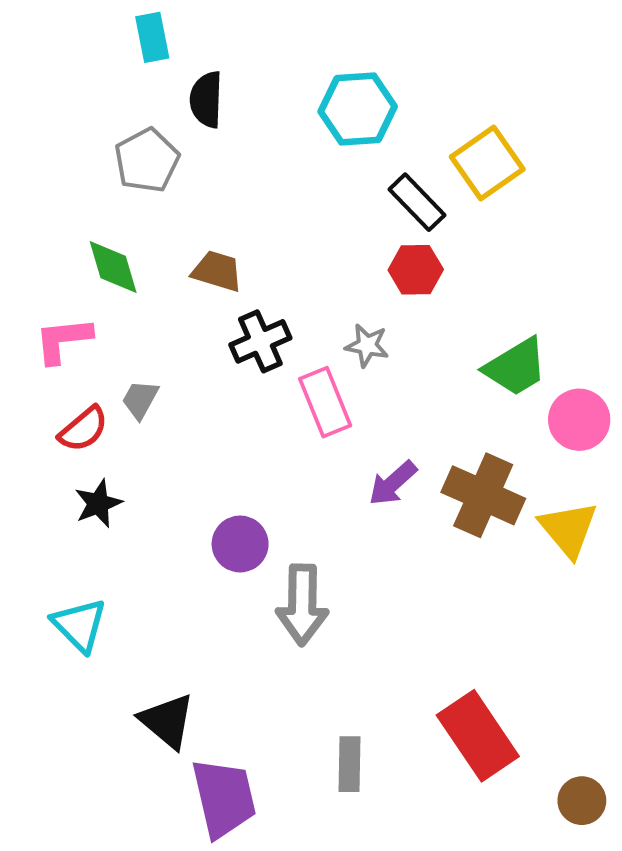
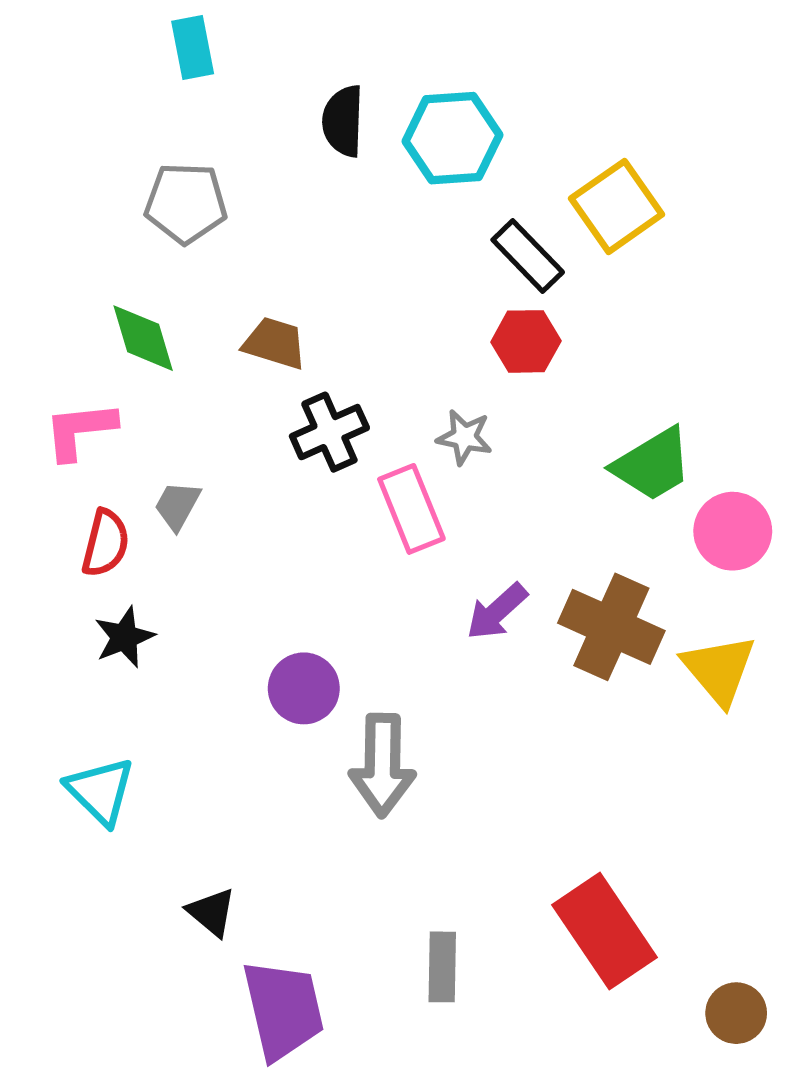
black semicircle: (206, 100) -> (343, 121), moved
gray pentagon: (147, 160) -> (186, 203), turned 30
red semicircle: (83, 429) -> (106, 543), turned -36
black triangle: (167, 721) -> (211, 912), size x0.7

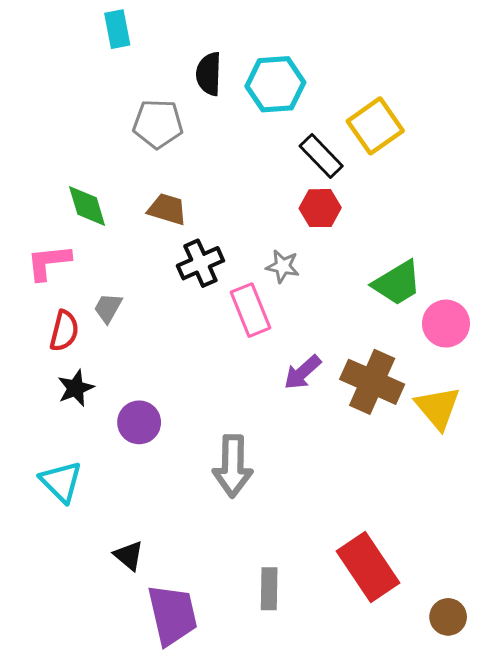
gray pentagon: (186, 203) -> (158, 124), moved
purple circle: (304, 688) -> (139, 422), moved

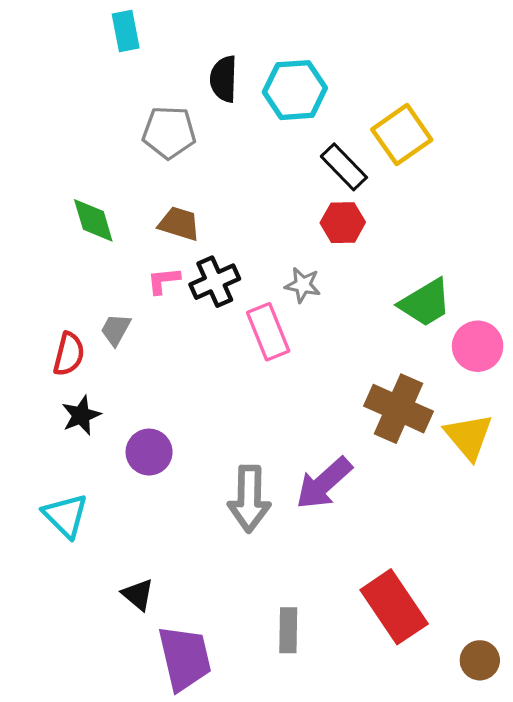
pink L-shape: (49, 262) -> (163, 281), moved, size x0.7
purple arrow: (302, 372) -> (324, 483), moved, size x1.4

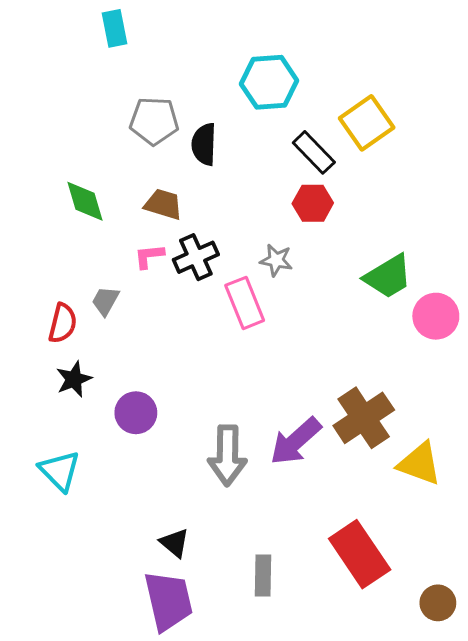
black semicircle: (224, 79) -> (204, 144), moved
brown cross: (399, 409) -> (364, 418), moved, turned 32
yellow triangle: (469, 436) -> (420, 464), moved, turned -30
black triangle: (138, 595) -> (175, 543), moved

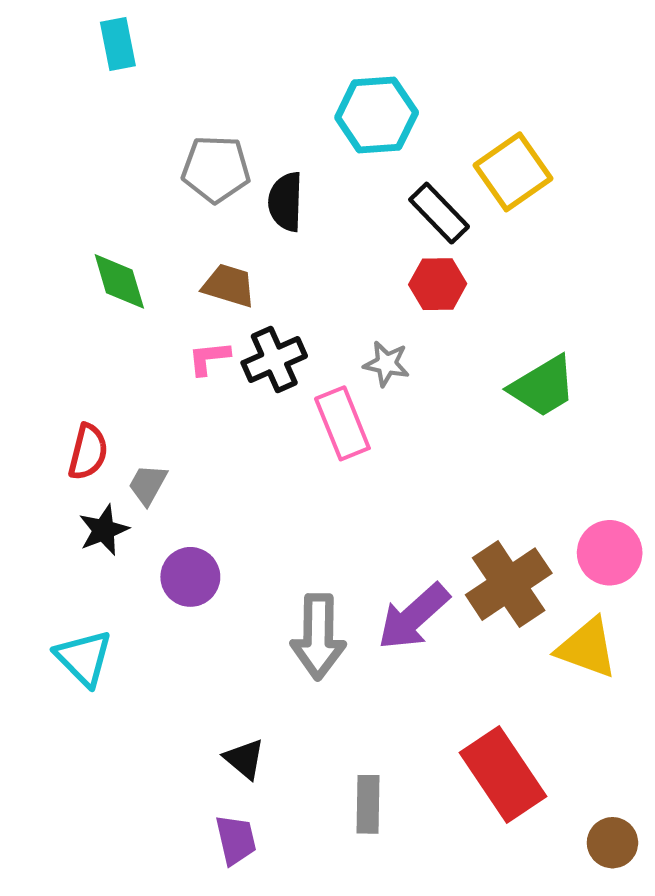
cyan rectangle: (115, 28) -> (118, 44), moved
gray trapezoid: (105, 301) -> (148, 485), moved
pink circle: (436, 316) -> (610, 553), moved
purple trapezoid: (168, 601) -> (236, 840), size x0.6

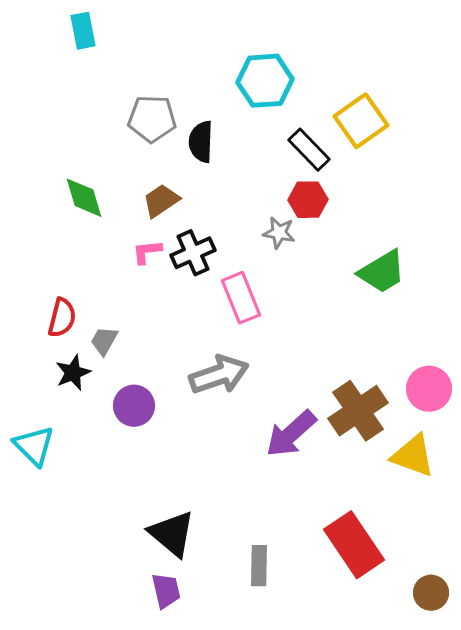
brown trapezoid: (229, 286) -> (161, 201), turned -51
gray star: (386, 364) -> (279, 233), moved
gray arrow: (318, 637) -> (219, 375), moved, turned -110
cyan triangle: (84, 658) -> (34, 446), moved
black triangle: (244, 759) -> (172, 534), size x1.6

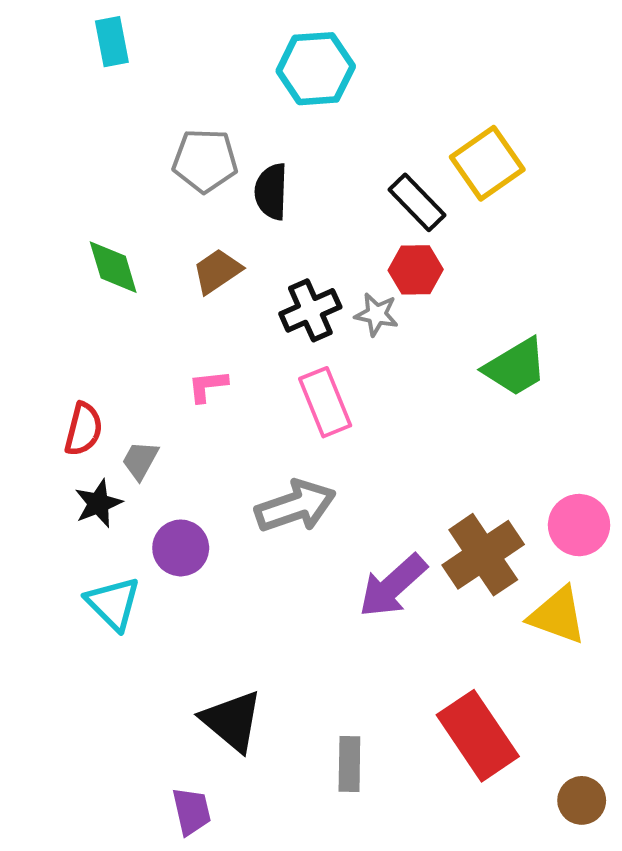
cyan hexagon: (265, 81) -> (316, 69), moved
pink L-shape: (147, 252) -> (208, 386), moved
black cross: (193, 253) -> (310, 310), moved
cyan triangle: (34, 446) -> (113, 603), moved
purple trapezoid: (166, 591) -> (192, 811), moved

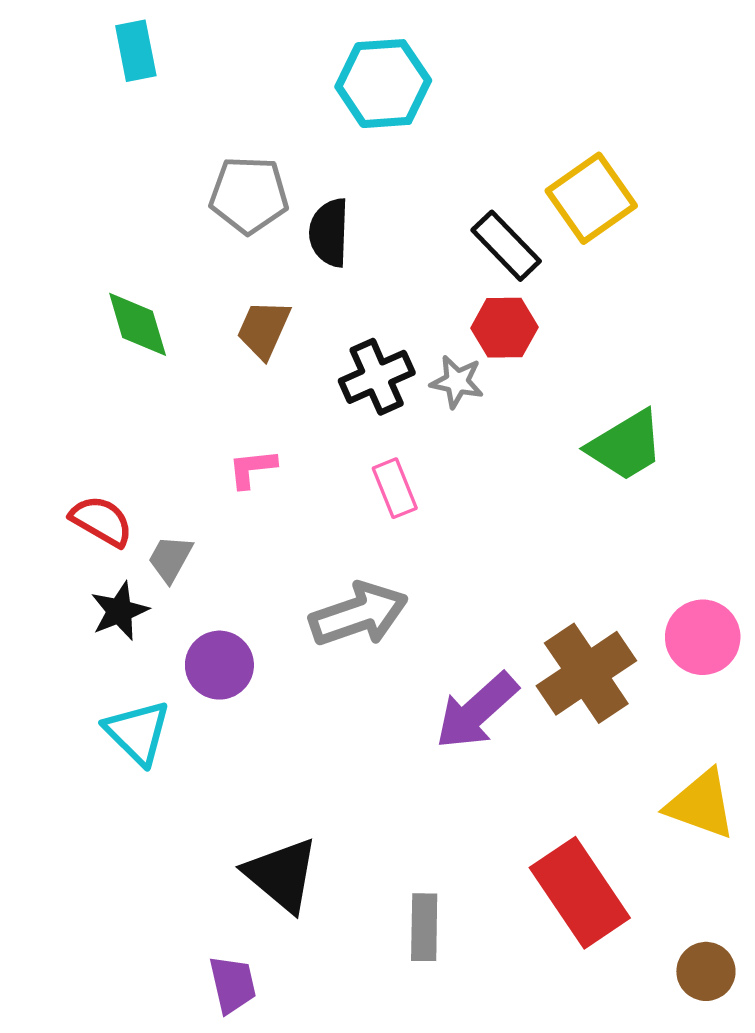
brown trapezoid: (217, 271) -> (264, 329), turned -32
pink rectangle: (325, 402) -> (395, 488), size x0.7
red semicircle: (83, 429) -> (101, 521), turned -74
yellow triangle: (557, 615) -> (701, 804), moved

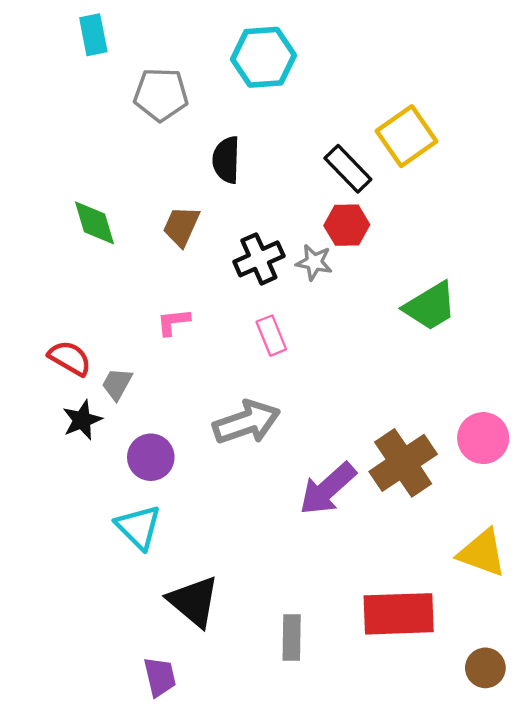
gray pentagon: (249, 195) -> (161, 94), moved
cyan triangle: (138, 732) -> (138, 527), moved
red rectangle: (580, 893) -> (399, 614), turned -58

